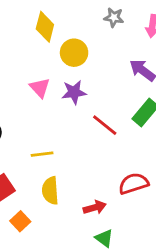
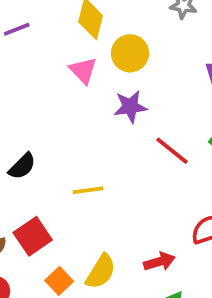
pink triangle: (40, 88) -> (83, 70), moved
yellow semicircle: (50, 191) -> (101, 272), moved, turned -144

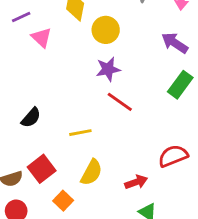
pink triangle: (83, 70) -> (41, 38), moved
red line: (172, 151) -> (120, 102), moved
yellow semicircle: (101, 272) -> (91, 172), moved

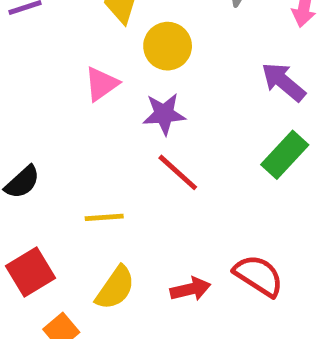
pink triangle: (41, 38) -> (101, 84), moved, turned 35
red semicircle: (173, 156) -> (259, 276), turned 48
red arrow: (136, 182) -> (190, 289), moved

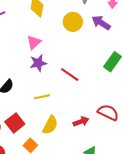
yellow circle: (168, 46) -> (73, 22), moved
purple arrow: (283, 82) -> (101, 23), moved
purple star: (164, 114) -> (38, 63), moved

